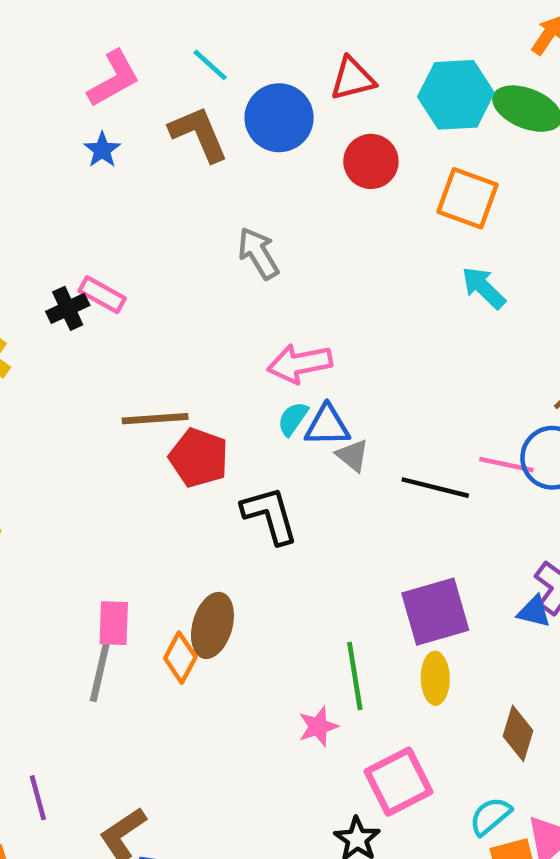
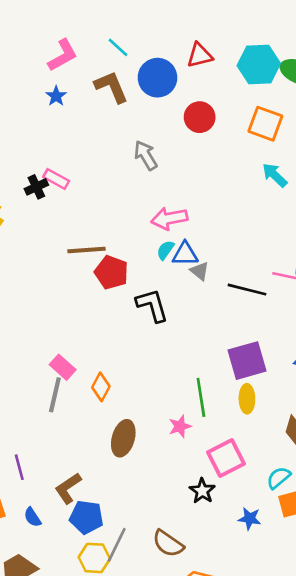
red circle: (371, 161) -> (200, 117), moved
pink rectangle: (114, 623) -> (63, 367), turned -50
brown ellipse: (212, 625) -> (123, 438), moved

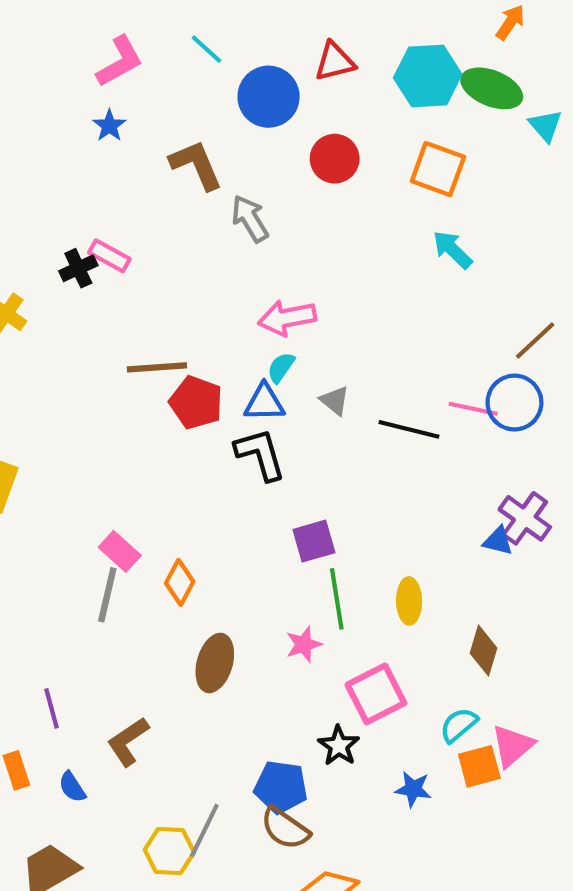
brown L-shape: (111, 87) -> (196, 165), moved
blue triangle: (185, 254) -> (264, 403), moved
purple square: (247, 361) -> (314, 541), moved, size x0.7
blue pentagon: (86, 517) -> (281, 787), moved

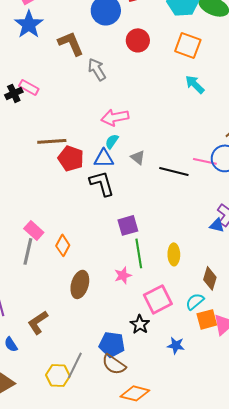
blue star: (109, 126) -> (29, 24), size x1.8
cyan semicircle: (459, 725) -> (195, 301), moved
orange square: (479, 766) -> (207, 319), moved

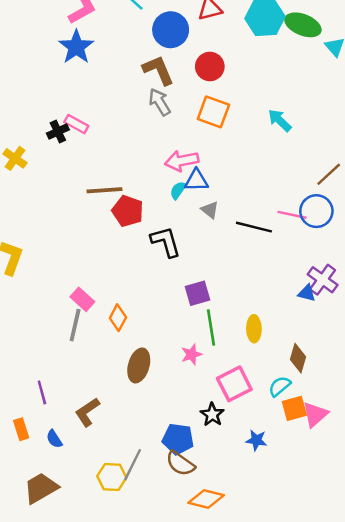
brown L-shape: (71, 43) -> (158, 70), moved
orange square: (188, 45) -> (213, 112), moved
blue triangle: (104, 158) -> (196, 180), moved

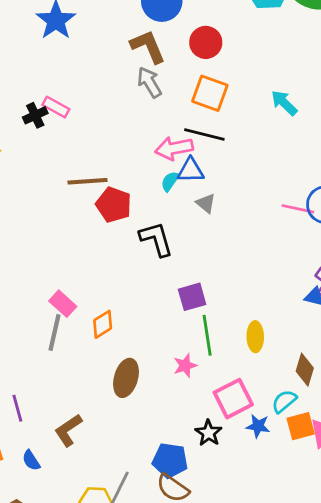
black line: (254, 227) -> (204, 135), moved
orange diamond: (118, 318) -> (103, 324), turned 30
blue star: (256, 440) -> (258, 426), moved

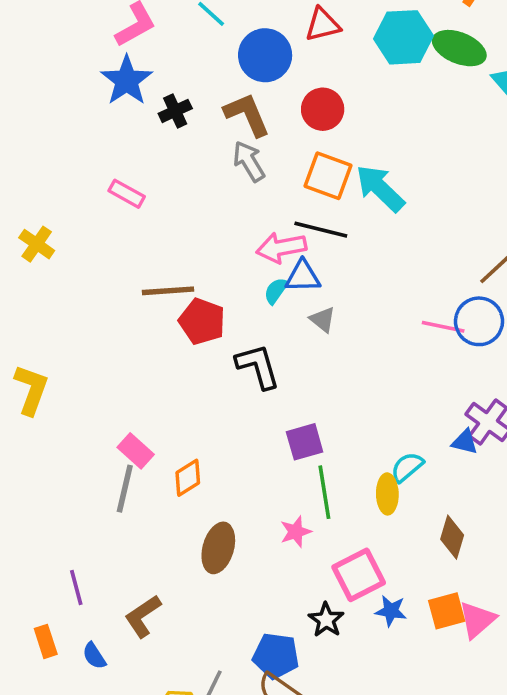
cyan arrow: (284, 103) -> (380, 188), moved, size x1.4
black cross: (35, 115) -> (175, 111), moved
cyan semicircle: (284, 401) -> (407, 467), moved

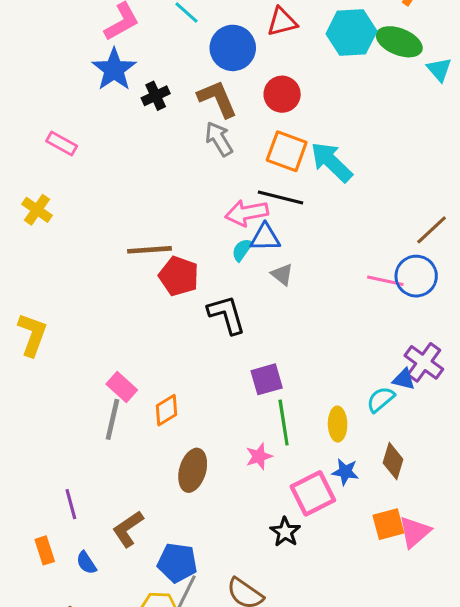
pink rectangle: (127, 194) -> (62, 143), moved
cyan semicircle: (407, 467) -> (381, 399), moved
blue star: (391, 611) -> (345, 472), moved
blue pentagon: (276, 656) -> (177, 563), moved

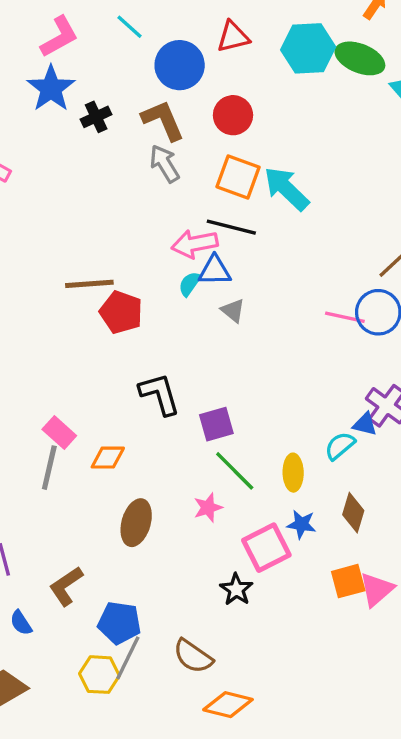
black L-shape: (227, 315) -> (160, 394), moved
orange diamond: (166, 410) -> (108, 458), turned 32
green line: (284, 422) -> (235, 471), turned -36

